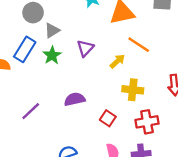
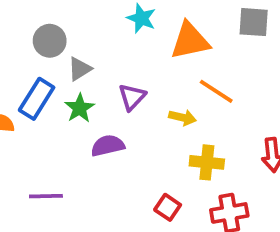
yellow arrow: (117, 61) -> (183, 117), turned 56
purple semicircle: (75, 99) -> (108, 146), moved
purple line: (31, 111) -> (46, 196), turned 42

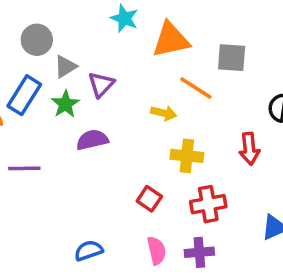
gray square: (254, 22) -> (232, 58), moved
purple triangle: (132, 97) -> (101, 84), moved
purple line: (46, 196) -> (24, 168), moved

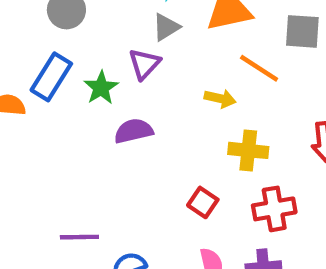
gray triangle: (65, 67) -> (166, 27), moved
purple line: (24, 168) -> (79, 237), moved

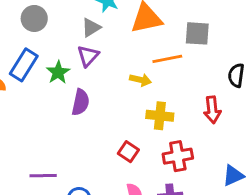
gray triangle: (166, 27) -> (91, 27), moved
orange line: (259, 68) -> (167, 59), turned -44
purple semicircle: (134, 131) -> (81, 102), turned 115

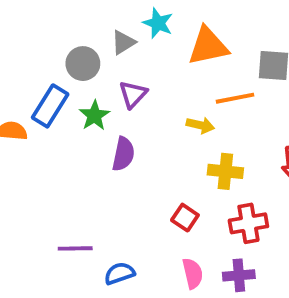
gray circle: (34, 18) -> (83, 64), moved
gray triangle: (91, 27) -> (123, 42), moved

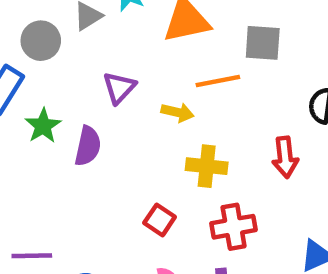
purple triangle: (133, 94) -> (119, 88), moved
green star: (94, 116) -> (43, 126), moved

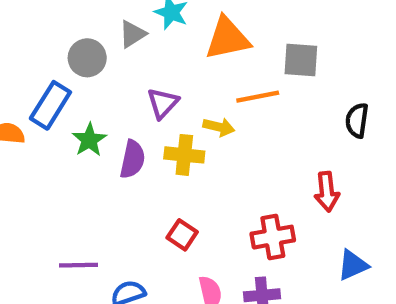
red arrow: (285, 157) -> (327, 192), moved
yellow cross: (207, 166) -> (184, 155), moved
red square: (160, 220) -> (182, 235), moved

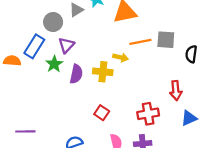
gray square: (301, 60) -> (166, 40), moved
purple triangle: (163, 103) -> (66, 45), moved
purple line: (79, 265) -> (25, 131), moved
blue triangle: (353, 265) -> (189, 118), moved

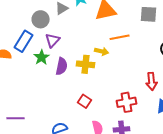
gray square: (166, 40) -> (149, 14), moved

